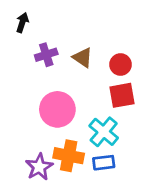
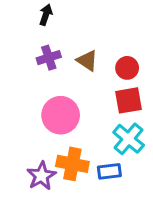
black arrow: (22, 22) -> (46, 15), moved
cyan cross: (104, 132) -> (129, 139), moved

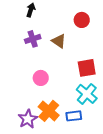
red circle: (127, 68) -> (82, 20), moved
pink circle: (61, 115) -> (41, 78), size x0.6
orange cross: (72, 164) -> (49, 111), turned 30

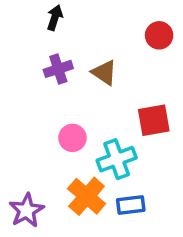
red circle: (82, 20) -> (159, 35), moved
cyan cross: (87, 94) -> (117, 159), moved, turned 30
purple star: (28, 119) -> (26, 210), moved

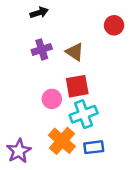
black arrow: (55, 18) -> (39, 13), turned 54
red square: (154, 120) -> (77, 86), moved

